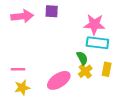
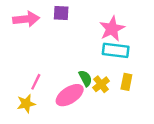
pink star: (94, 24) -> (112, 29), turned -30
green semicircle: (82, 58) -> (85, 78), moved
pink line: (18, 69) -> (36, 82), moved, turned -64

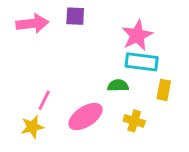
green semicircle: (85, 78) -> (118, 86), moved, turned -63
yellow rectangle: (126, 82) -> (164, 90), moved
yellow cross: (101, 84) -> (134, 121), moved, turned -35

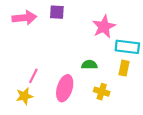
cyan rectangle: (142, 62) -> (127, 47), moved
pink ellipse: (86, 117) -> (65, 88), turned -40

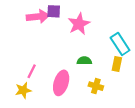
pink arrow: (24, 18) -> (38, 17), moved
pink star: (104, 27) -> (79, 24), moved
cyan rectangle: (127, 47) -> (120, 44), turned 50

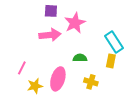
pink arrow: (38, 17) -> (50, 35), moved
pink line: (32, 71) -> (22, 68), moved
yellow star: (23, 90) -> (35, 86), moved

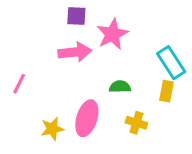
pink line: (22, 68) -> (19, 84), moved

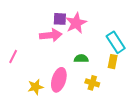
purple square: (76, 16) -> (60, 19), moved

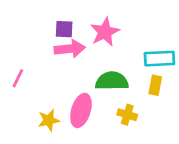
purple square: (60, 19) -> (64, 29), moved
cyan rectangle: (116, 42) -> (159, 59), turned -60
green semicircle: (81, 59) -> (112, 81), size x1.6

